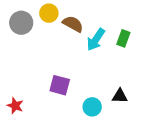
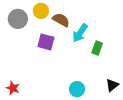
green rectangle: (123, 38) -> (97, 48), moved
purple square: (60, 85) -> (46, 42), moved
black triangle: (120, 96) -> (112, 85), moved, turned -40

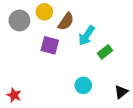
brown semicircle: (61, 20) -> (66, 22), turned 96
green rectangle: (97, 48) -> (105, 52), turned 32
cyan circle: (77, 89) -> (83, 85), moved

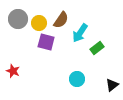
yellow circle: (44, 12) -> (39, 23), moved
red star: (14, 95) -> (13, 71), moved

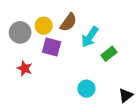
gray circle: (18, 19) -> (20, 32), moved
red star: (13, 71) -> (25, 68), moved

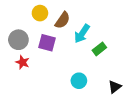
yellow circle: (44, 26) -> (40, 13), moved
gray circle: (20, 32) -> (18, 40), moved

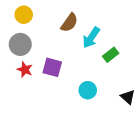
yellow circle: (40, 13) -> (24, 15), moved
purple square: (47, 43) -> (52, 67), moved
black triangle: (115, 87) -> (128, 97), turned -40

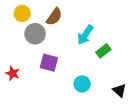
brown semicircle: (69, 23) -> (54, 17), moved
gray circle: (20, 44) -> (35, 34), moved
red star: (25, 70) -> (13, 73), moved

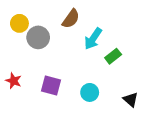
yellow circle: (22, 13) -> (19, 23), moved
brown semicircle: (54, 17) -> (71, 19), moved
purple square: (49, 63) -> (51, 85), moved

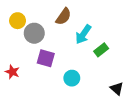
purple square: (51, 85) -> (46, 58), moved
cyan circle: (90, 92) -> (72, 78), moved

